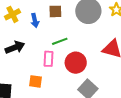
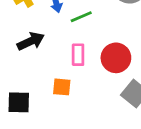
green line: (60, 41) -> (81, 17), moved

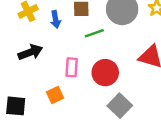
green line: (81, 17) -> (94, 33), moved
orange square: (62, 87) -> (55, 95), turned -35

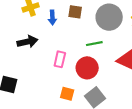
green line: (94, 33) -> (94, 44), moved
orange square: (55, 95) -> (67, 94), moved, turned 32

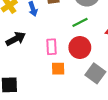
orange square: (67, 94) -> (58, 69), moved

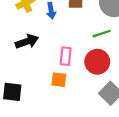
orange square: (58, 69) -> (59, 80), moved

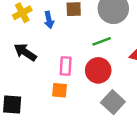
black arrow: (27, 41) -> (25, 52), turned -125

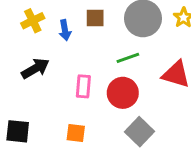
black arrow: (25, 52) -> (35, 69), turned 115
orange square: (59, 90) -> (76, 133), moved

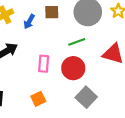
blue arrow: (65, 30) -> (29, 22), turned 40
orange square: (76, 133) -> (38, 99), turned -32

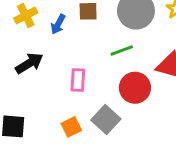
red circle: (73, 68) -> (135, 88), moved
gray square: (86, 97) -> (106, 120), moved

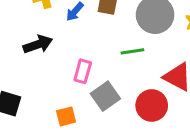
red circle: (135, 88) -> (152, 105), moved
gray square: (106, 120) -> (105, 96), moved

